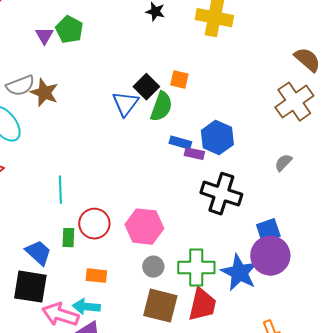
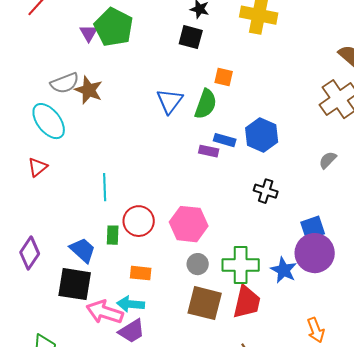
green pentagon: (69, 30) -> (114, 27), size x1.4
black square: (146, 87) -> (191, 37), moved, turned -30
purple rectangle: (194, 154) -> (209, 151), moved
black cross: (221, 194) -> (266, 191), size x0.6
blue star: (239, 273) -> (284, 270), size x0.7

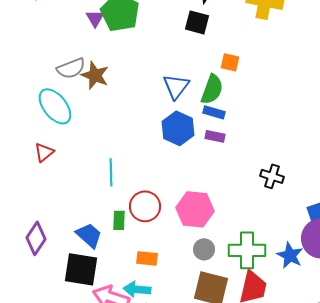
blue hexagon: (262, 135) -> (178, 128), moved
blue rectangle: (225, 140) -> (214, 112), moved

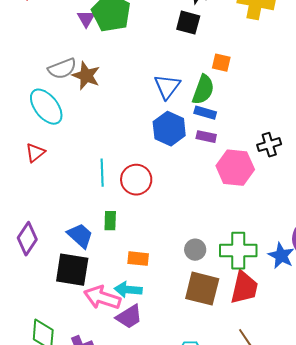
black cross: (272, 176) -> (269, 145), moved, turned -35
red circle: (145, 206) -> (136, 180), moved
pink hexagon: (195, 209) -> (235, 168), moved

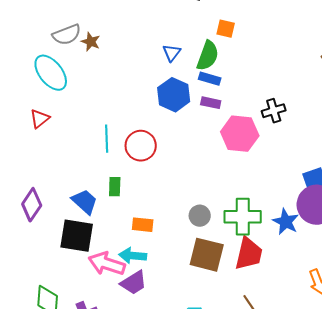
brown star: (86, 76) -> (91, 42), size x0.7
blue triangle: (167, 87) -> (172, 53), size x0.7

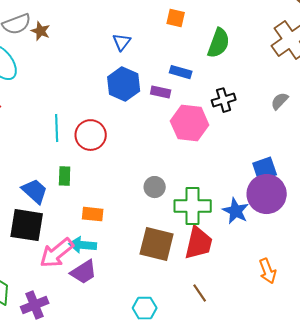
green semicircle: (208, 56) -> (219, 43), moved
blue rectangle: (210, 79) -> (181, 72), moved
gray circle: (200, 216) -> (155, 187), moved
pink arrow: (107, 264) -> (57, 253), turned -57

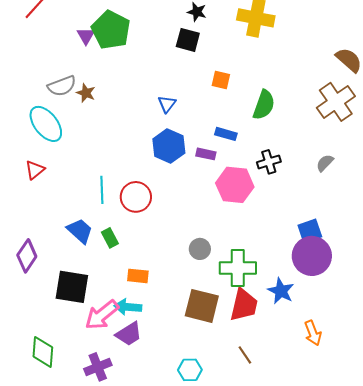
green rectangle: (65, 176) -> (110, 238), turned -30
blue trapezoid: (35, 191) -> (80, 231), moved
blue star: (236, 211) -> (281, 291), moved
purple cross: (35, 305) -> (98, 367), moved

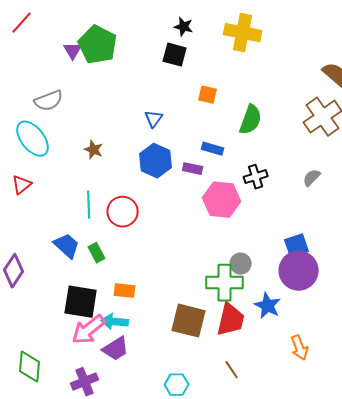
brown star: (86, 93) -> (94, 150), moved
gray circle: (200, 249) -> (241, 264), moved
black square: (72, 287) -> (81, 302), moved

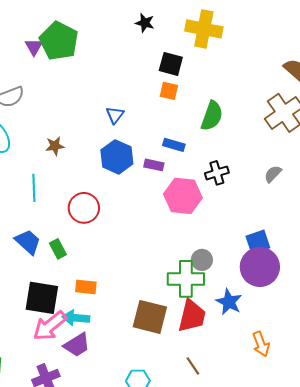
black square: (175, 55) -> (171, 64), moved
brown star: (94, 150) -> (55, 146), turned -30
cyan line: (89, 205) -> (34, 188), moved

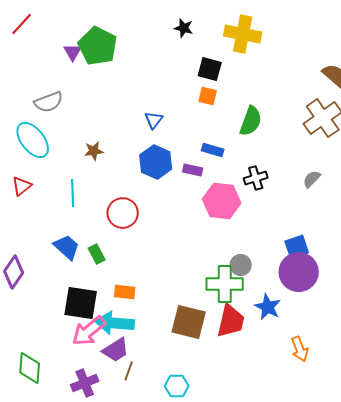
cyan arrow: (76, 318) -> (115, 323), size x1.4
brown line: (193, 366) -> (129, 371), moved, turned 54

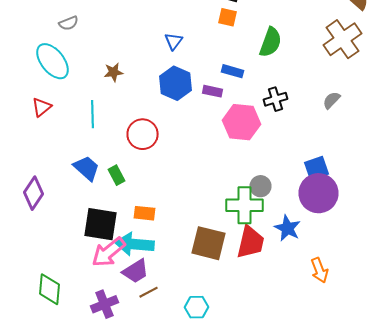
gray semicircle: (49, 102) -> (68, 23), size x0.7
brown line: (129, 371) -> (148, 292), turned 42

